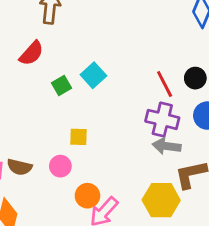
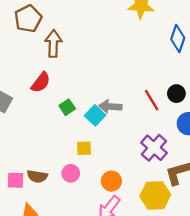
cyan square: (93, 75) -> (95, 115), moved
purple cross: (162, 119) -> (154, 148), moved, turned 32
gray arrow: (167, 146) -> (110, 106), moved
orange circle: (87, 196) -> (111, 181), moved

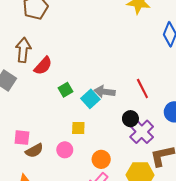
brown arrow: (53, 43) -> (23, 50), moved
black circle: (176, 94) -> (130, 119), moved
brown semicircle: (37, 176) -> (34, 151), turned -42
pink square: (16, 180) -> (22, 138), moved

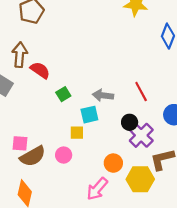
red semicircle: (43, 66) -> (40, 70), turned -96
cyan square: (90, 99) -> (89, 115), moved, turned 30
brown semicircle: (34, 151) -> (33, 156), size x1.4
orange circle: (101, 159) -> (113, 163), moved

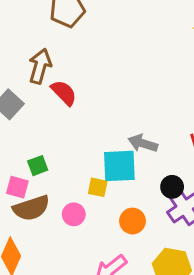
green square: (63, 94) -> (38, 166), moved
cyan square: (89, 115) -> (119, 166), size x1.4
orange circle: (113, 163) -> (132, 221), moved

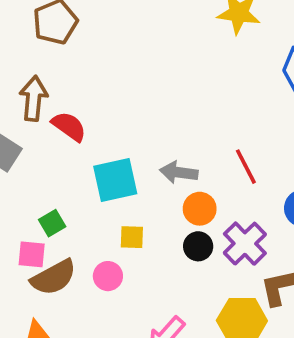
cyan square: (119, 166) -> (115, 180), moved
black circle: (172, 187) -> (198, 246), moved
orange circle: (132, 221) -> (200, 209), moved

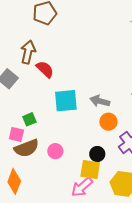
yellow square: (132, 237) -> (90, 170), moved, size x1.5
black circle: (198, 246) -> (97, 154), moved

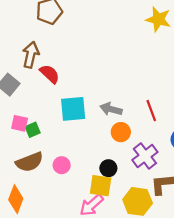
pink square: (16, 134) -> (20, 123), moved

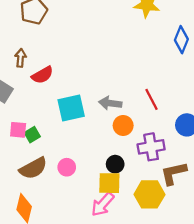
brown arrow: (31, 55) -> (21, 58), size x0.7
red semicircle: (50, 74) -> (42, 75), turned 115
purple cross: (145, 156) -> (151, 147), turned 35

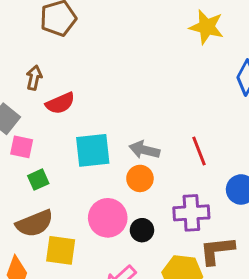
orange circle: (123, 125) -> (140, 178), moved
pink square: (18, 130) -> (22, 147), moved
pink circle: (67, 167) -> (108, 218), moved, size x1.6
yellow square: (109, 183) -> (61, 250), moved

